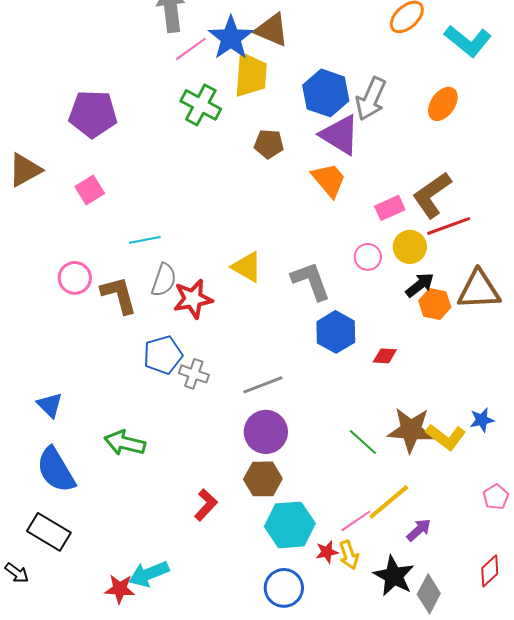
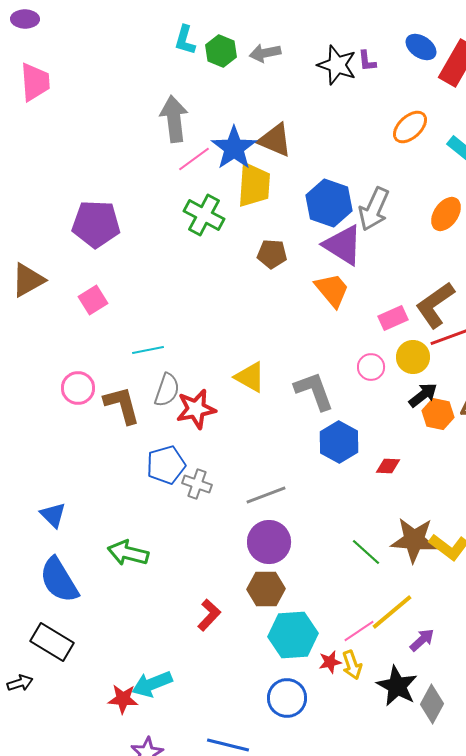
black arrow: (17, 573) -> (20, 683), turned -55

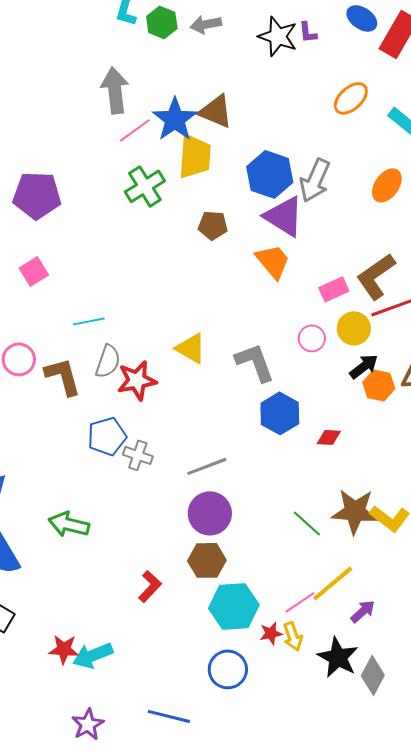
green cross: (204, 215) -> (145, 186), turned 30
red star: (123, 699) -> (64, 649), moved

